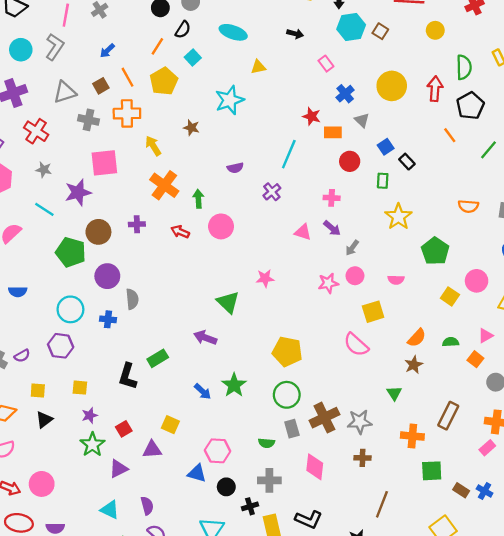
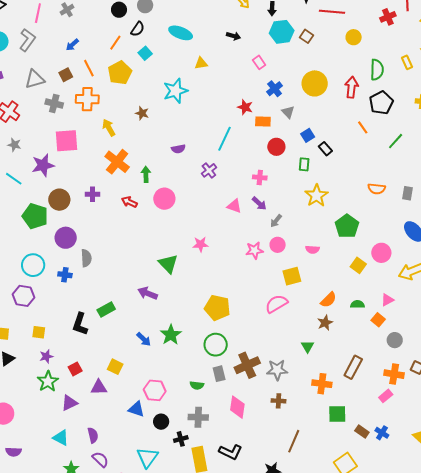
pink semicircle: (356, 345) -> (276, 304), turned 105

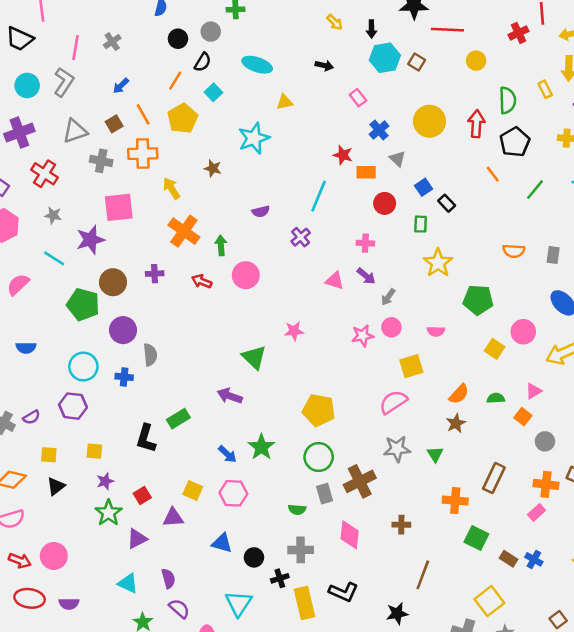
green pentagon: (347, 226) -> (478, 300), turned -30
gray star: (277, 370) -> (397, 449), moved
pink hexagon: (155, 390) -> (233, 493), moved
green square: (337, 414) -> (476, 538), turned 30

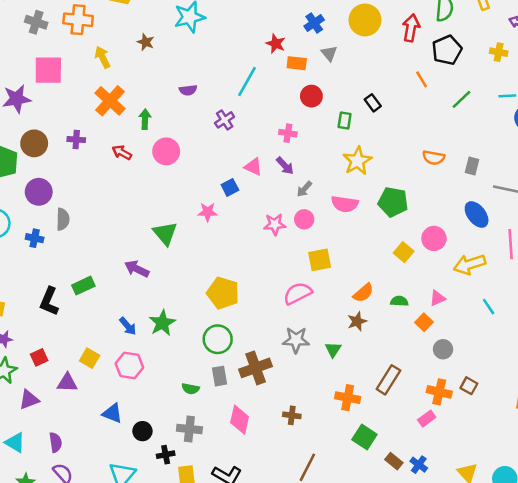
blue square: (423, 187) -> (230, 187), moved
pink semicircle: (436, 331) -> (345, 204), moved, size x1.5

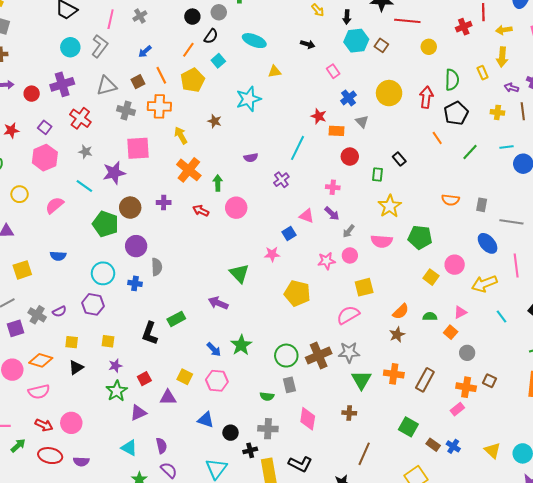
yellow pentagon: (223, 293) -> (297, 293), moved
green triangle: (333, 350) -> (361, 380), moved, size x1.5
brown cross: (256, 368) -> (319, 356), moved
orange cross: (348, 398) -> (394, 374), moved

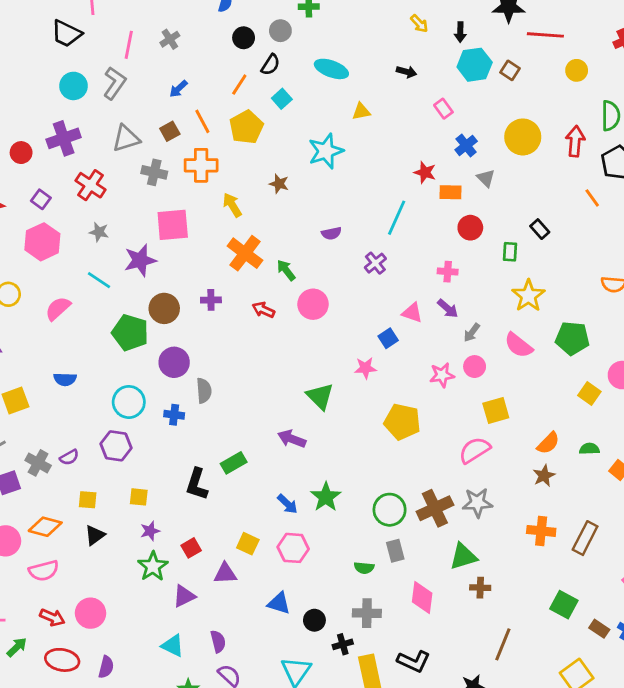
green arrow: (218, 183) -> (286, 270), turned -35
pink semicircle: (382, 241) -> (519, 345), turned 35
green triangle: (361, 380) -> (463, 556), moved, turned 45
purple semicircle: (81, 462) -> (106, 667), turned -77

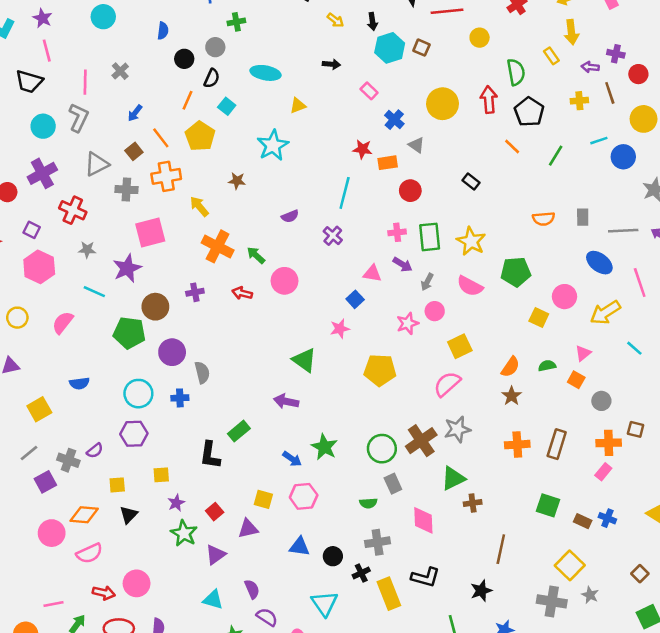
green rectangle: (510, 252) -> (430, 237), moved, size x1.6

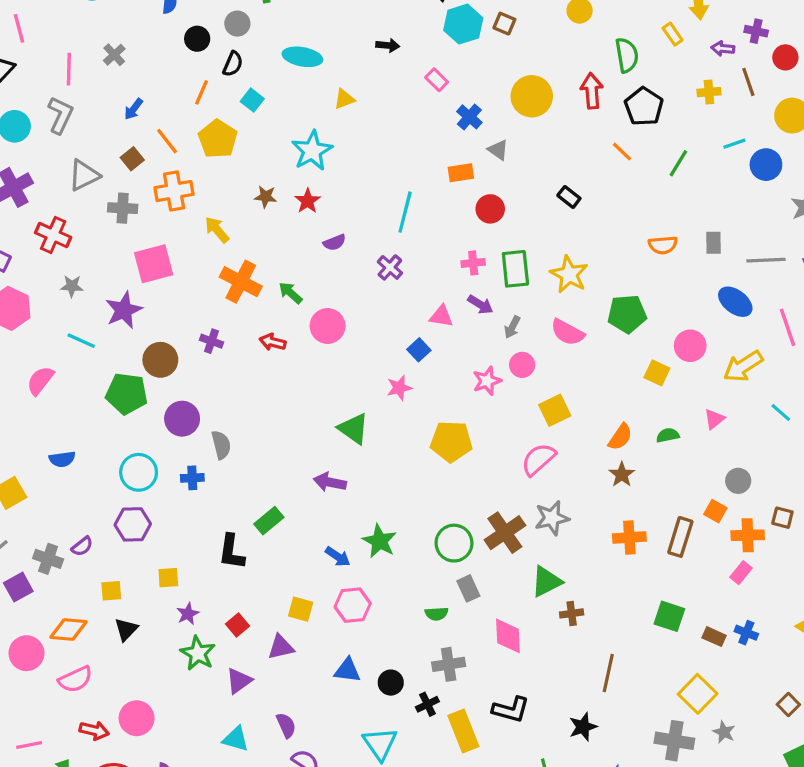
red star: (362, 149) -> (308, 201), moved, turned 30
purple cross: (195, 292) -> (211, 341), turned 30
orange square: (576, 380) -> (715, 511), moved

